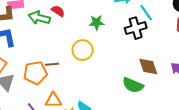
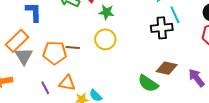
green star: (96, 23) -> (106, 12), moved
brown diamond: (148, 67) -> (167, 68), turned -70

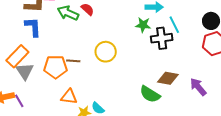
green star: (106, 12) -> (143, 25), moved
purple line: (45, 88) -> (19, 101), moved

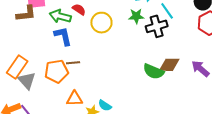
blue L-shape: (33, 27) -> (63, 36), moved
yellow circle: (106, 52) -> (101, 23), moved
green semicircle: (150, 94) -> (153, 71), moved

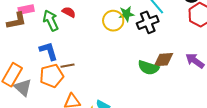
green arrow: (60, 16) -> (51, 20), turned 55
yellow circle: (101, 23) -> (113, 21), moved
blue L-shape: (63, 36) -> (49, 51), moved

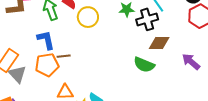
yellow circle: (113, 21) -> (88, 17), moved
brown diamond: (164, 60) -> (159, 43), moved

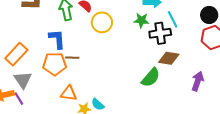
purple arrow: (191, 62) -> (198, 81), turned 60
green semicircle: (144, 65) -> (151, 77), turned -80
gray triangle: (17, 74) -> (23, 80), moved

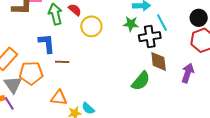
brown diamond: (169, 58) -> (159, 61), turned 75
orange pentagon: (55, 64) -> (31, 73), moved
purple arrow: (198, 81) -> (188, 73), moved

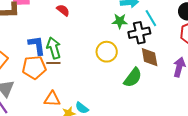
green arrow: (55, 14) -> (54, 48), moved
yellow circle: (91, 26) -> (107, 52), moved
orange pentagon: (31, 73) -> (34, 67), moved

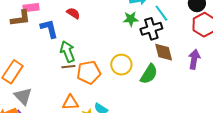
blue L-shape: (37, 45) -> (49, 29), moved
yellow circle: (107, 52) -> (121, 65), moved
orange pentagon: (34, 67) -> (89, 72), moved

